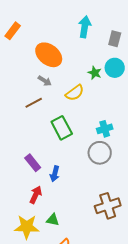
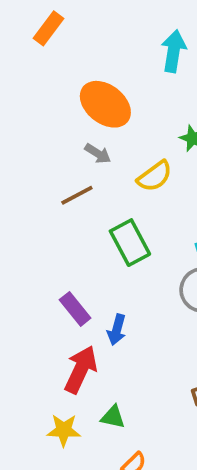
orange rectangle: (13, 31) -> (49, 28), moved
red arrow: (36, 195) -> (81, 370), size x1.4
yellow star: (27, 227) -> (64, 430), size x0.7

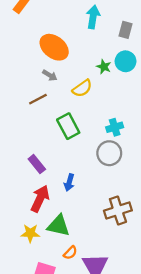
blue arrow: (117, 330) -> (69, 182), moved
green triangle: (113, 417) -> (58, 226), size x1.6

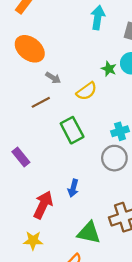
orange ellipse: (54, 47) -> (30, 49), moved
purple rectangle: (37, 164) -> (21, 157), moved
green triangle: (58, 226) -> (89, 233), moved

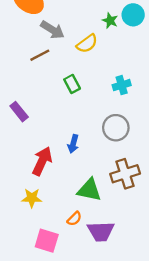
gray arrow: (53, 78) -> (52, 30), size x1.5
green rectangle: (72, 130) -> (72, 84), size x0.7
gray circle: (114, 158) -> (116, 128), moved

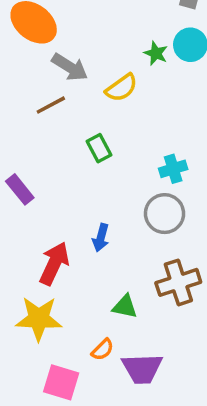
cyan cross: (122, 85) -> (173, 169), moved
green triangle: (89, 190) -> (125, 307), size x0.7
yellow star: (32, 198) -> (39, 319), size x1.5

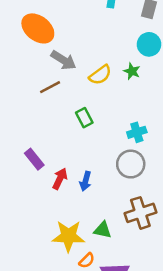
green star: (156, 53) -> (132, 71), moved
purple rectangle: (20, 189) -> (34, 159), moved
red arrow: (54, 264) -> (60, 179), moved, size x0.7
yellow star: (39, 319) -> (68, 236), moved

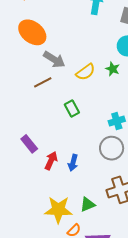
green triangle: (103, 230) -> (88, 204), turned -35

